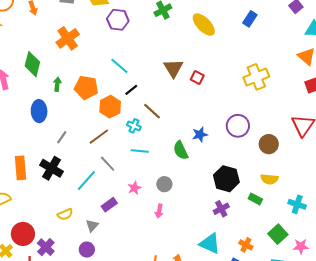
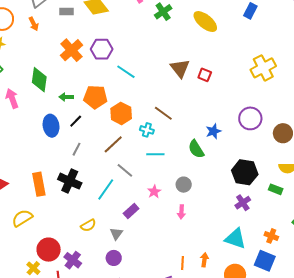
purple hexagon: (118, 20) -> (102, 49), moved
green arrow: (57, 84) -> (66, 97), turned -88
black line: (131, 90) -> (76, 121), moved

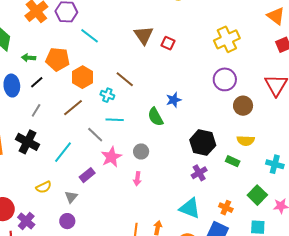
purple circle: (250, 118) -> (225, 79), moved
gray line: (125, 170) -> (95, 135), moved
pink star: (154, 192) -> (111, 157), size x1.5

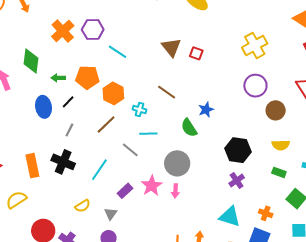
brown line: (125, 79) -> (167, 92), moved
gray circle: (141, 151) -> (177, 163), size x1.6
pink star: (111, 157) -> (152, 186), moved
green rectangle: (233, 161) -> (279, 172), moved

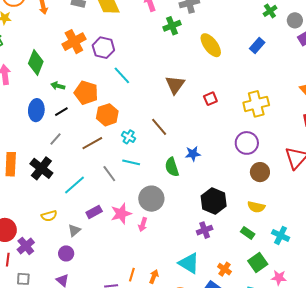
red square: (196, 53) -> (210, 99), moved, turned 32

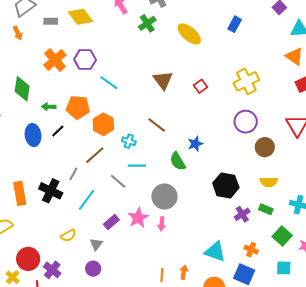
gray line: (56, 139) -> (73, 174), moved
purple cross: (205, 230) -> (242, 214), moved

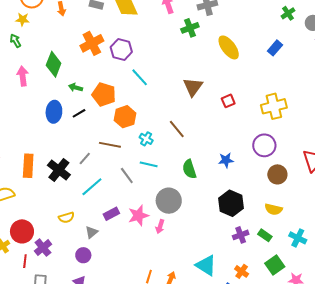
blue star: (195, 144) -> (226, 160), moved
brown line: (95, 155) -> (110, 145), turned 40

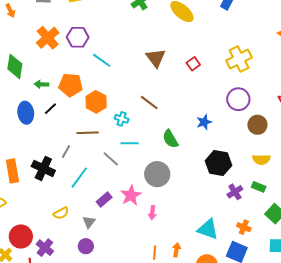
pink arrow: (160, 227) -> (152, 213), moved

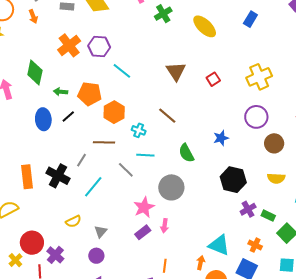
green rectangle: (259, 187) -> (268, 216), moved
purple rectangle: (104, 200) -> (143, 232), moved
orange arrow: (176, 250) -> (201, 263), moved

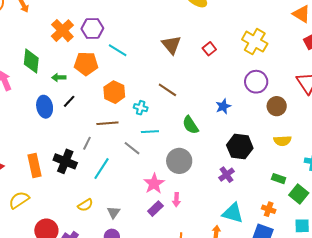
yellow cross: (259, 77) -> (255, 42), turned -30
orange pentagon: (90, 94) -> (86, 64), moved
purple cross: (248, 209) -> (226, 175), moved

